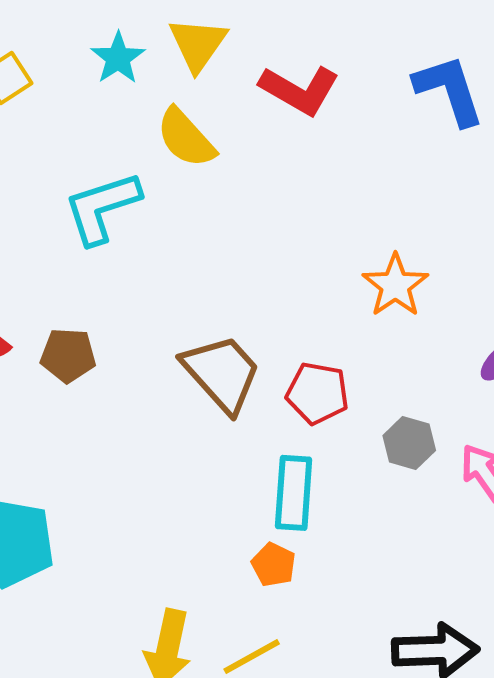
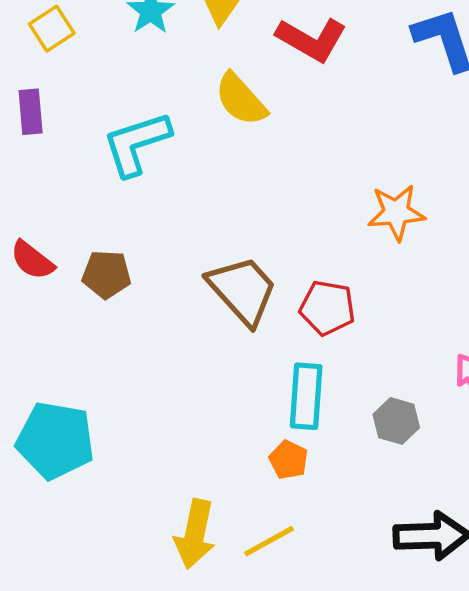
yellow semicircle: (186, 138) -> (241, 99), moved
orange star: (395, 285) -> (396, 212), turned 30
gray hexagon: (409, 443) -> (396, 421), moved

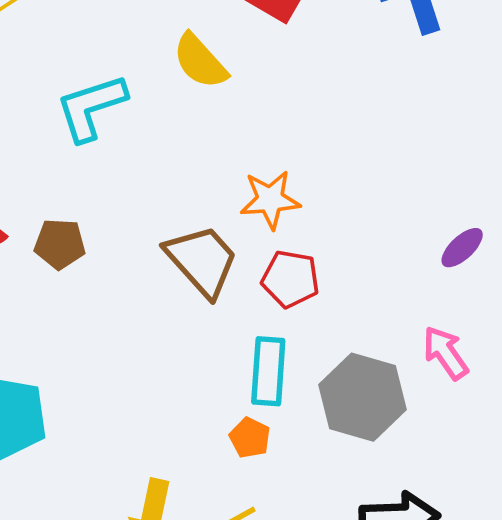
orange star: (396, 212) -> (270, 200), moved
gray hexagon: (396, 421) -> (362, 397), size x1.8

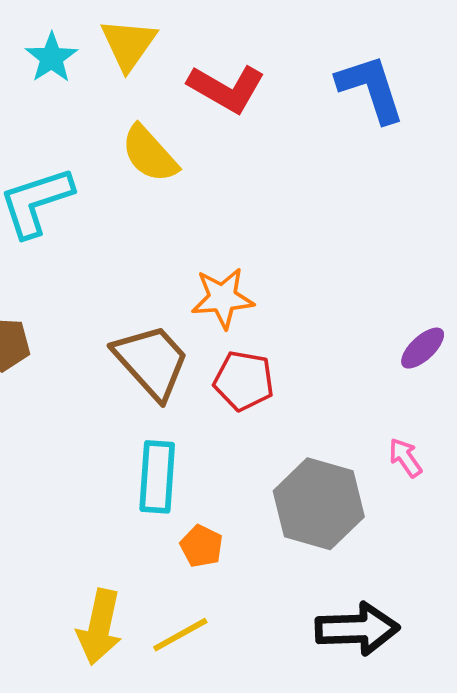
pink arrow: (445, 353) -> (405, 458), size x0.7
cyan rectangle: (268, 371) -> (157, 477), moved

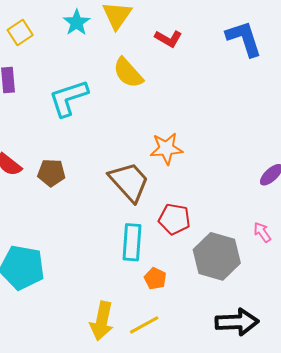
red L-shape: (226, 88) -> (168, 39), size x0.7
red pentagon: (244, 381) -> (174, 219), moved

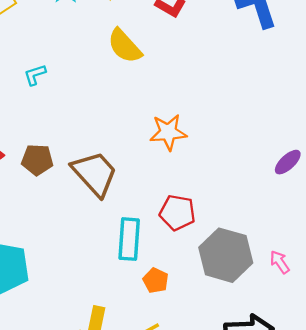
cyan L-shape: (69, 98) -> (35, 75), moved, size x0.5
brown trapezoid: (129, 182) -> (95, 174), moved
pink arrow: (262, 232) -> (280, 262), moved

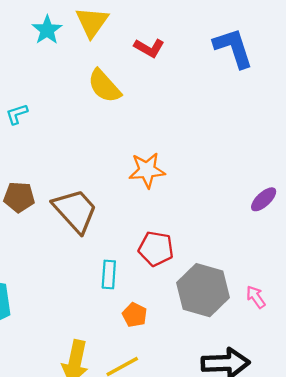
cyan rectangle: (129, 239) -> (109, 274), size x0.7

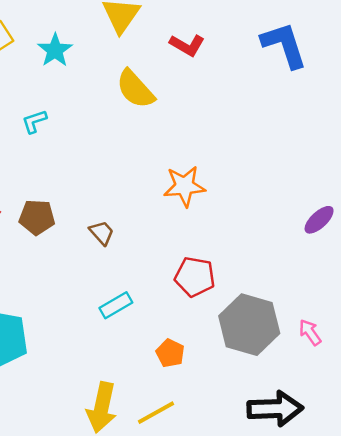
cyan star: (47, 30) -> (55, 50), moved
brown trapezoid: (75, 211) -> (102, 233), size x0.5
cyan rectangle: (109, 274) -> (116, 305), moved, turned 56

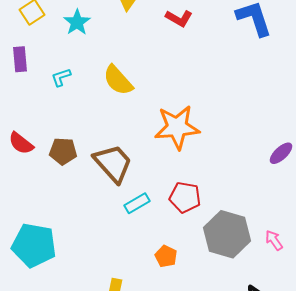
yellow semicircle: (135, 89) -> (118, 80), moved
orange star: (184, 186) -> (177, 127), size x1.4
brown trapezoid: (102, 233) -> (113, 163), size x2.0
cyan rectangle: (116, 305) -> (137, 203), moved

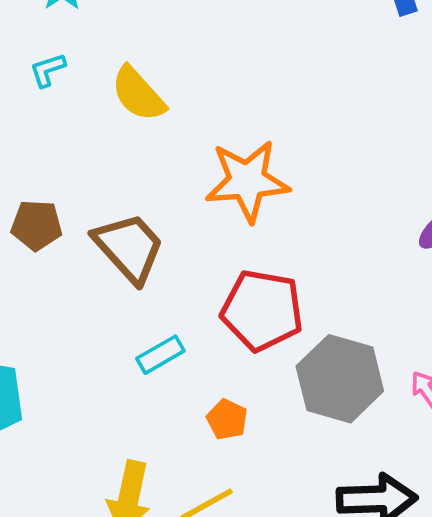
cyan L-shape: (61, 77) -> (48, 70), moved
red pentagon: (185, 197) -> (262, 310), size x1.4
cyan rectangle: (137, 203) -> (160, 355), moved

